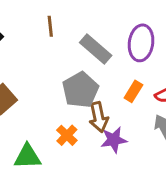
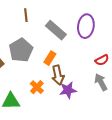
gray pentagon: (80, 90) -> (21, 50), moved
orange rectangle: (133, 91) -> (50, 58), moved

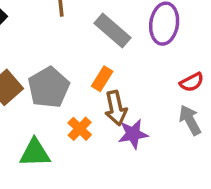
gray pentagon: (21, 50) -> (49, 87), moved

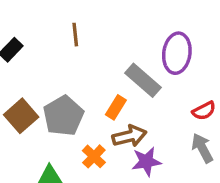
gray rectangle: (112, 31) -> (143, 80), moved
brown arrow: (116, 108) -> (129, 136), turned -92

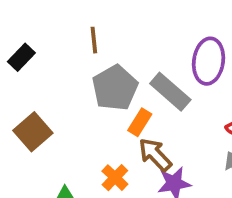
gray pentagon: (63, 116) -> (115, 88), moved
brown arrow: (129, 136) -> (155, 155), turned -120

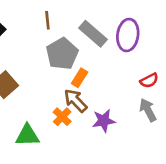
gray rectangle: (170, 92) -> (93, 34), moved
brown arrow: (155, 155) -> (76, 101), moved

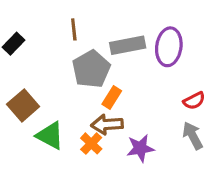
gray rectangle: (93, 34) -> (128, 45), turned -52
brown arrow: (76, 101) -> (107, 124), turned -50
green triangle: (27, 135) -> (50, 136), moved, turned 30

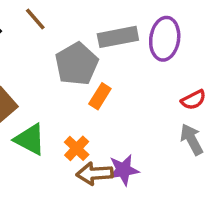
brown line: (74, 29) -> (35, 19), moved, turned -35
brown arrow: (107, 124) -> (95, 174), moved
purple star: (140, 148) -> (123, 170), moved

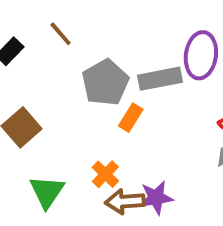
gray rectangle: (118, 37) -> (160, 79), moved
green triangle: (30, 139) -> (47, 192), moved, turned 36

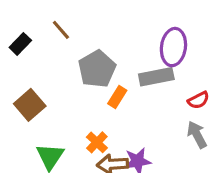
gray rectangle: (160, 79) -> (156, 77), moved

